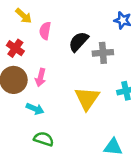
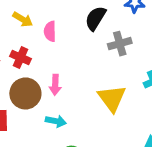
black semicircle: (79, 42) -> (95, 18), moved

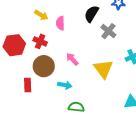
gray cross: (120, 44) -> (108, 31), turned -35
pink arrow: (55, 85) -> (72, 59), moved, turned 136

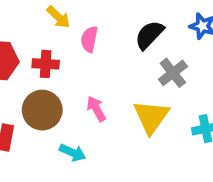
red cross: (40, 41) -> (46, 64), turned -32
yellow triangle: (103, 69) -> (151, 117), moved

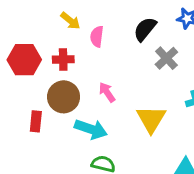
yellow triangle: (151, 117) -> (151, 119), moved
cyan arrow: (73, 153) -> (91, 129), size x1.5

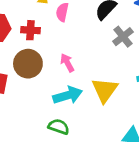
cyan arrow: (91, 129) -> (68, 95), moved, turned -40

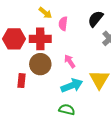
red cross: (30, 30) -> (40, 39), size x1.5

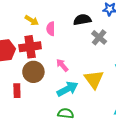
black semicircle: (96, 19) -> (82, 20), turned 48

